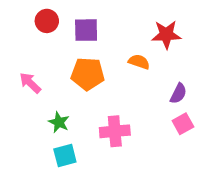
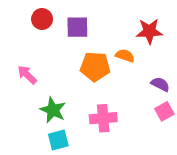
orange pentagon: (88, 74) -> (95, 67), moved
purple semicircle: (178, 94) -> (160, 84), turned -90
green star: (59, 122) -> (53, 110), size x1.4

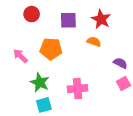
purple square: (77, 27) -> (68, 20), moved
red star: (149, 31) -> (101, 19), moved, turned 30
orange pentagon: (95, 67) -> (51, 49), moved

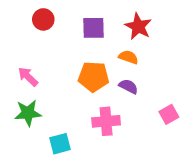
orange pentagon: (51, 49) -> (94, 77), moved
purple semicircle: (120, 63) -> (128, 86), moved
green star: (40, 82) -> (28, 113), moved, turned -30

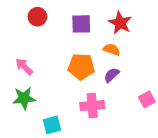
purple semicircle: (128, 86) -> (112, 75), turned -70

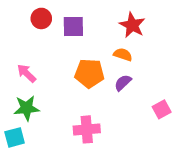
purple square: (81, 24) -> (73, 26), moved
pink cross: (92, 105) -> (87, 129), moved
cyan square: (52, 125) -> (15, 137), moved

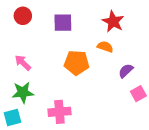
red circle: (41, 18) -> (23, 16), moved
purple semicircle: (123, 83) -> (126, 71), moved
pink cross: (87, 129) -> (59, 112), moved

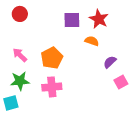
purple square: (63, 23) -> (72, 20), moved
orange pentagon: (77, 63) -> (52, 58), moved, turned -30
pink cross: (59, 112) -> (52, 87), moved

